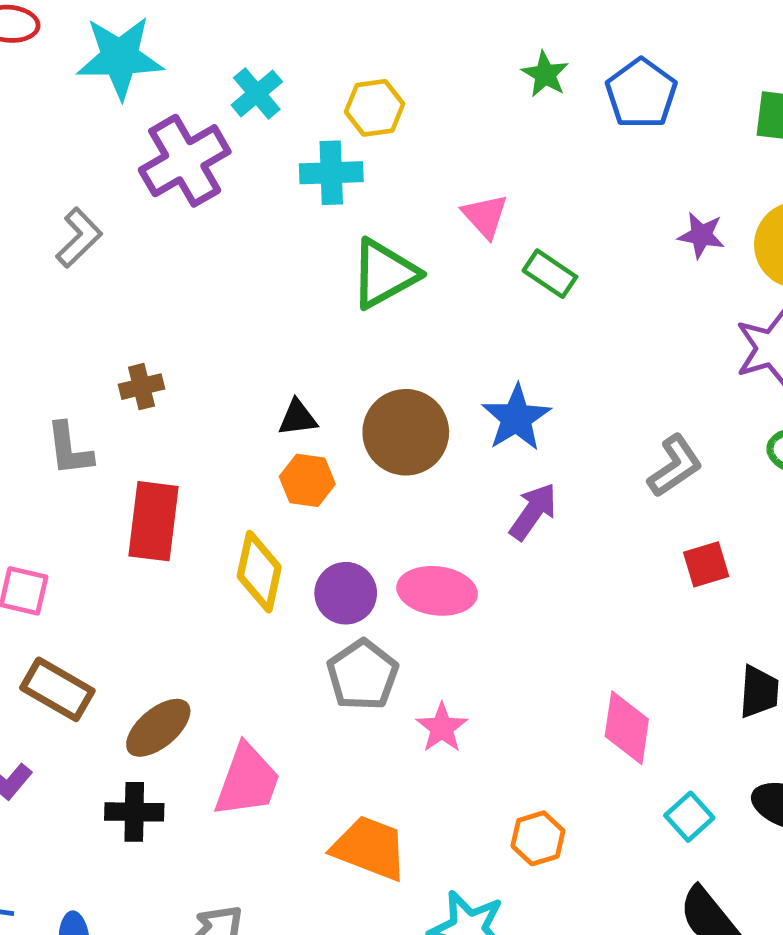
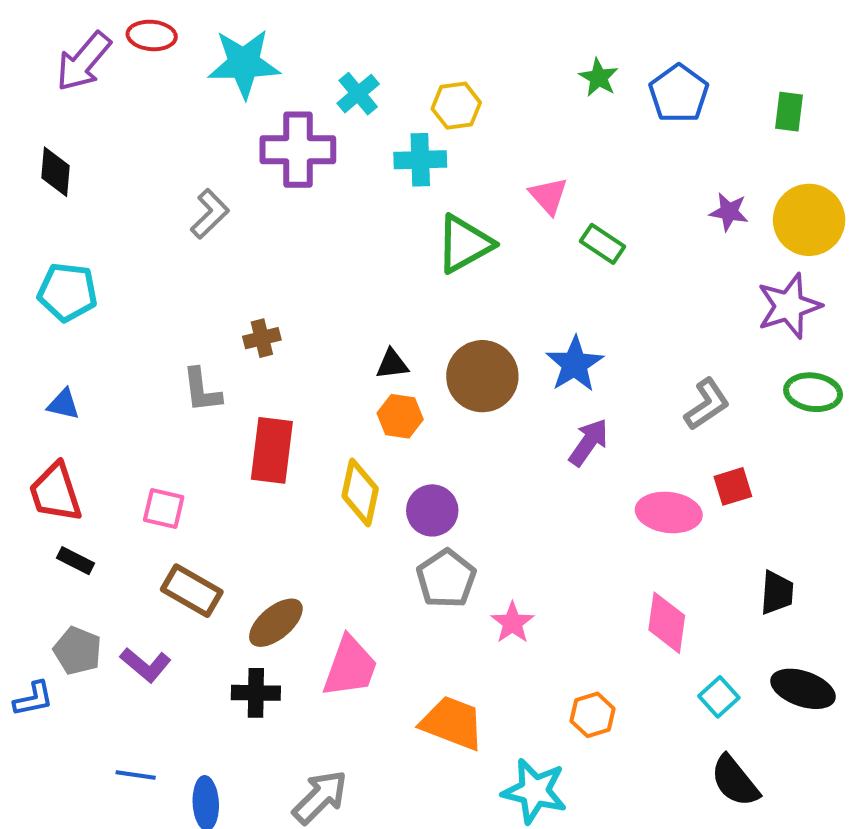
purple cross: (185, 161) -> (298, 150), turned 30
pink ellipse: (437, 591) -> (669, 512), moved

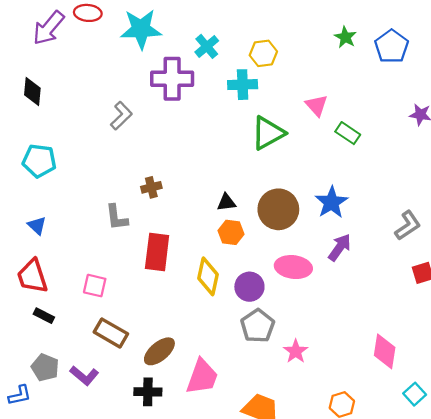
blue triangle: (63, 404) -> (37, 225), turned 30
pink ellipse: (669, 512) -> (293, 267), moved

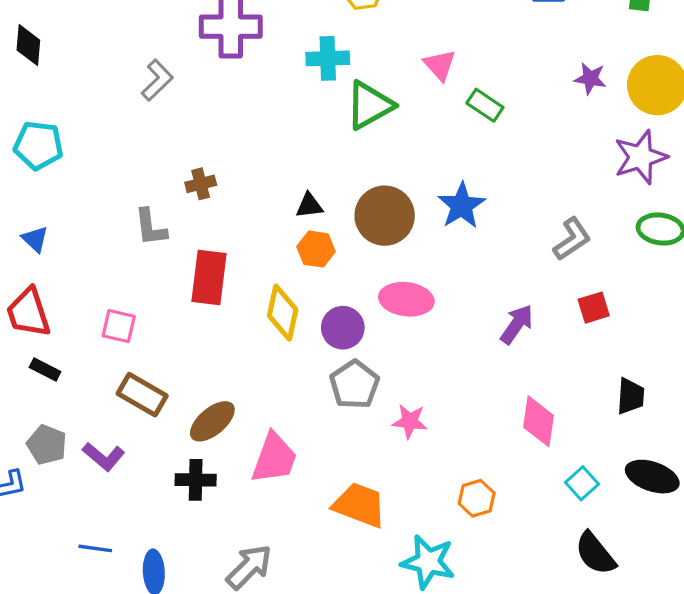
cyan cross: (243, 85) -> (328, 58), moved
purple arrow: (340, 247) -> (517, 324), moved
pink star: (296, 351) -> (410, 421), turned -30

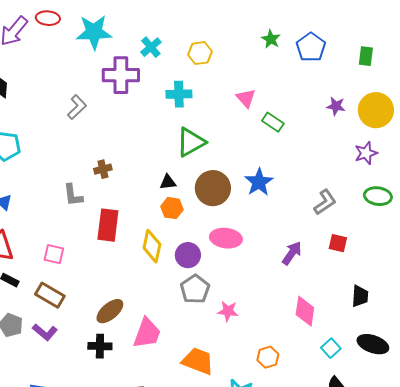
green triangle: (370, 105) -> (191, 142), moved
purple star: (641, 157) -> (366, 153), size x0.7
red square: (594, 308) -> (338, 243), turned 30
brown rectangle: (142, 395) -> (50, 295), moved

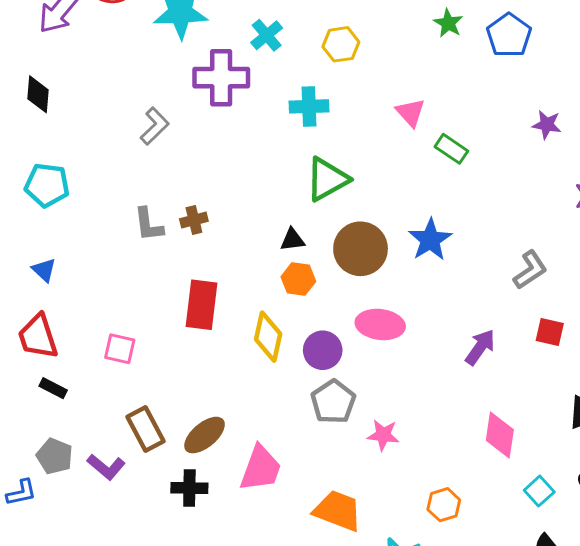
gray L-shape: (73, 195) -> (149, 225), moved
brown rectangle: (50, 295) -> (145, 429), moved, turned 32

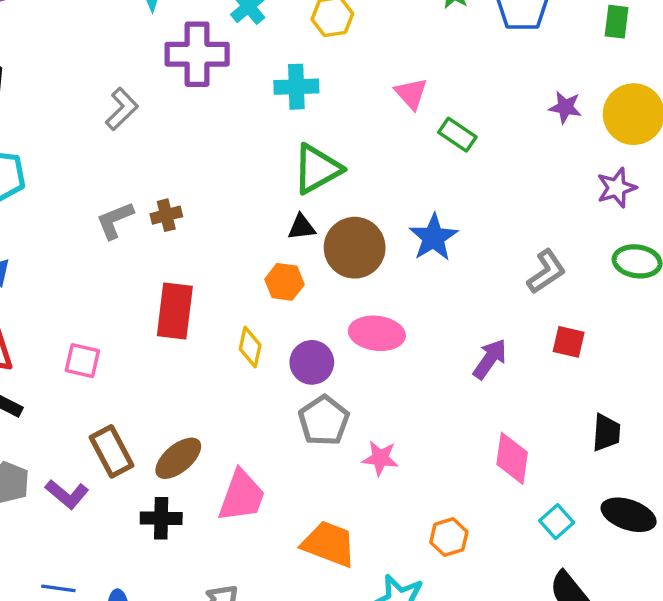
gray L-shape: (149, 225) -> (115, 220), turned 75
black triangle: (292, 240) -> (302, 227), moved
yellow diamond: (268, 337) -> (250, 347), size x0.7

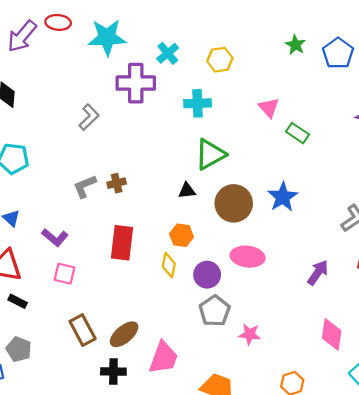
black triangle: (302, 227) -> (187, 191), moved
orange hexagon: (284, 282) -> (182, 235), moved
purple L-shape: (67, 494) -> (55, 237), moved

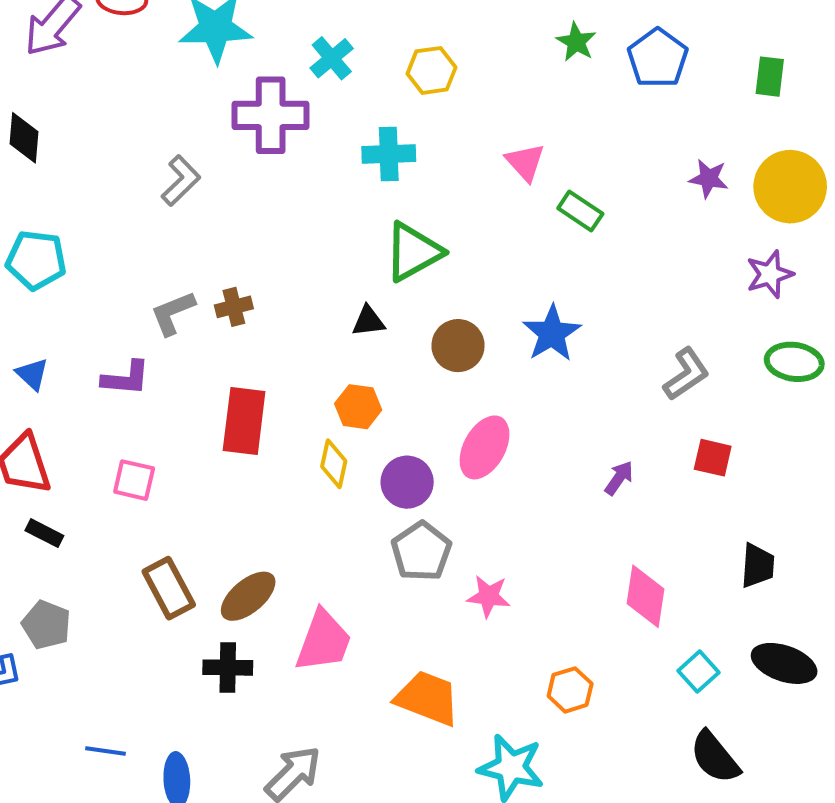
brown circle: (234, 203) -> (458, 346), size x0.7
purple L-shape: (55, 237) -> (126, 378), moved, turned -35
pink ellipse: (248, 257) -> (484, 447), turned -68
purple arrow: (318, 273) -> (619, 478), size x0.7

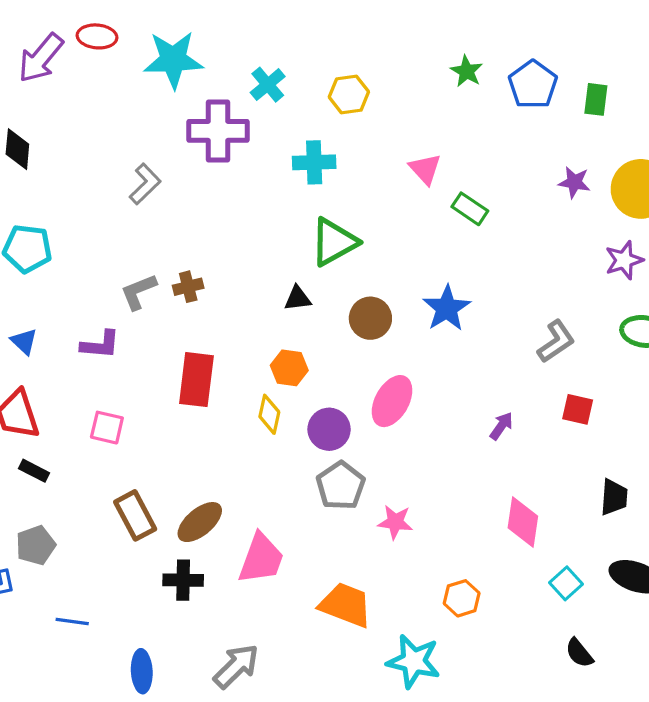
green rectangle: (770, 77) -> (596, 99), moved
gray pentagon: (46, 625) -> (36, 545), turned 30
blue line: (105, 751) -> (72, 621), moved
black semicircle: (715, 757) -> (579, 653), size x0.7

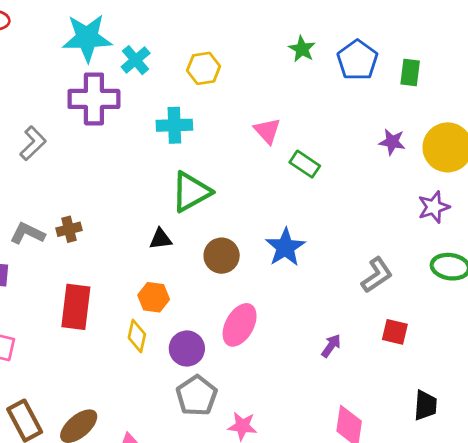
cyan star: (173, 60) -> (87, 38), moved
gray L-shape: (138, 292) -> (27, 233), turned 48

